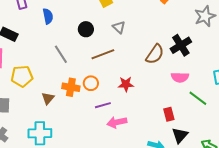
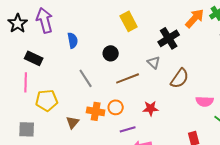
gray triangle: (119, 27) -> (154, 62), moved
black cross: (181, 45) -> (169, 38), moved

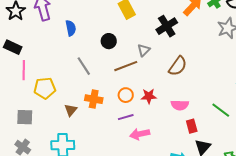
black rectangle: (34, 58) -> (13, 47), moved
gray triangle: (154, 62) -> (144, 50), moved, turned 32
pink semicircle: (205, 101) -> (180, 105), moved
orange circle: (116, 107) -> (126, 95), moved

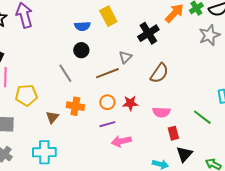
blue semicircle: (71, 28) -> (82, 26), moved, turned 98
black circle: (109, 41) -> (81, 50), moved

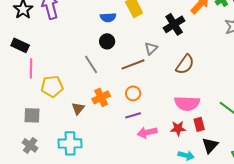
red star: (130, 103) -> (178, 128), moved
orange cross: (75, 106) -> (101, 97), turned -36
pink semicircle: (161, 112) -> (187, 103), size x1.4

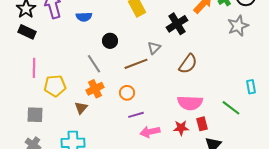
blue semicircle: (108, 17) -> (84, 17), moved
black rectangle: (20, 45) -> (27, 32), moved
orange circle: (133, 93) -> (127, 93), moved
orange cross: (101, 97) -> (95, 89), moved

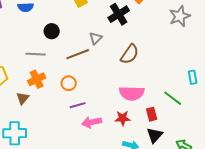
gray line: (94, 64) -> (36, 54), turned -54
red rectangle: (202, 124) -> (152, 114), moved

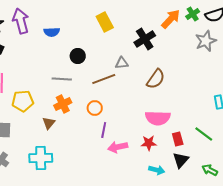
gray triangle: (96, 38) -> (122, 63), turned 40
green line: (173, 98) -> (204, 134), moved
purple line: (78, 105) -> (104, 130), turned -63

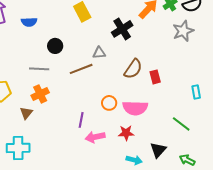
orange circle: (95, 108) -> (109, 103), moved
red rectangle: (178, 139) -> (155, 77), moved

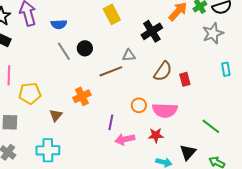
gray line: (39, 69) -> (64, 51), moved, turned 54
cyan rectangle: (196, 92) -> (226, 69), moved
orange cross: (40, 94) -> (82, 96), moved

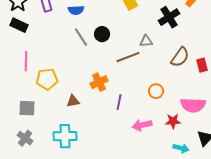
pink semicircle: (165, 110) -> (193, 105), moved
brown triangle: (56, 115) -> (73, 101), turned 40
purple line: (111, 122) -> (119, 102), moved

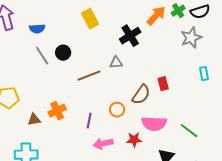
gray triangle: (146, 41) -> (116, 63), moved
brown semicircle: (180, 57) -> (141, 95), moved
orange cross: (99, 82) -> (57, 111), moved
purple line: (119, 102) -> (89, 121), moved

